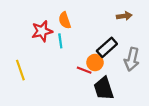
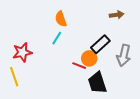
red star: (42, 31) -> (22, 52), moved
cyan line: (60, 41) -> (57, 38), turned 40
yellow line: (20, 70) -> (14, 77), moved

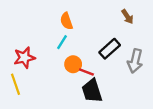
brown arrow: (117, 15) -> (127, 17), turned 64
orange circle: (89, 58) -> (73, 64), moved
black trapezoid: (97, 83) -> (92, 91), moved

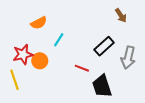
orange semicircle: (66, 21) -> (39, 23), moved, turned -98
orange circle: (73, 64) -> (40, 61), moved
black trapezoid: (92, 91) -> (102, 86), moved

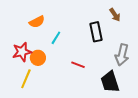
black rectangle: (104, 46) -> (96, 32), moved, turned -60
yellow line: (14, 80) -> (26, 79), moved, turned 42
black trapezoid: (102, 86) -> (110, 82), moved

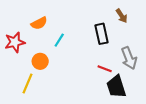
red star: (22, 52) -> (15, 42), moved
gray arrow: (122, 55) -> (129, 58), turned -35
red line: (78, 65) -> (105, 69), moved

